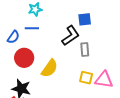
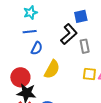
blue semicircle: (13, 37) -> (37, 48), moved
red circle: (24, 58) -> (20, 77), moved

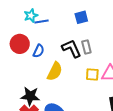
blue line: (30, 32) -> (41, 22), moved
black L-shape: (69, 34) -> (71, 49), moved, turned -70
red circle: (20, 77) -> (20, 44), moved

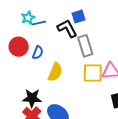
gray rectangle: (86, 47) -> (85, 46), size x1.5
black L-shape: (71, 49) -> (67, 29), moved
yellow square: (92, 74) -> (93, 73), size x1.5

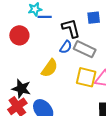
blue square: (78, 17) -> (94, 18), moved
gray rectangle: (85, 46) -> (85, 49), turned -60
blue semicircle: (38, 53) -> (66, 47), moved

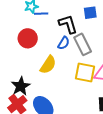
red circle: (19, 35) -> (28, 38), moved
gray rectangle: (85, 49) -> (83, 44), turned 40
black star: (21, 89) -> (21, 86), turned 30

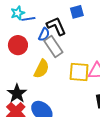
blue semicircle: (64, 43) -> (44, 34), moved
gray rectangle: (83, 44) -> (53, 46), moved

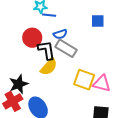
black L-shape: (56, 26) -> (46, 50), moved
blue semicircle: (44, 34) -> (60, 34), turned 32
gray rectangle: (53, 46) -> (66, 48), turned -40

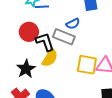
blue semicircle: (60, 34) -> (73, 24), moved
black star: (19, 84) -> (26, 69), moved

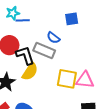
blue semicircle: (73, 24) -> (53, 38), turned 64

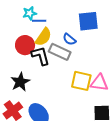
blue square: (72, 19) -> (88, 21), size x1.5
yellow semicircle: (30, 71) -> (43, 37), moved

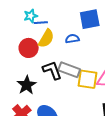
blue semicircle: (69, 39) -> (72, 39), turned 136
gray rectangle: (60, 52) -> (69, 70), moved
black L-shape: (41, 56) -> (52, 70), moved

